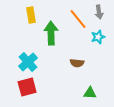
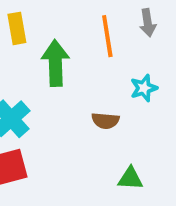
orange line: (78, 19) -> (107, 36), turned 30
cyan star: (98, 37) -> (144, 88), moved

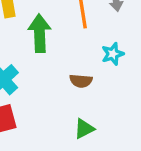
green triangle: (130, 178) -> (84, 129), moved, turned -30

